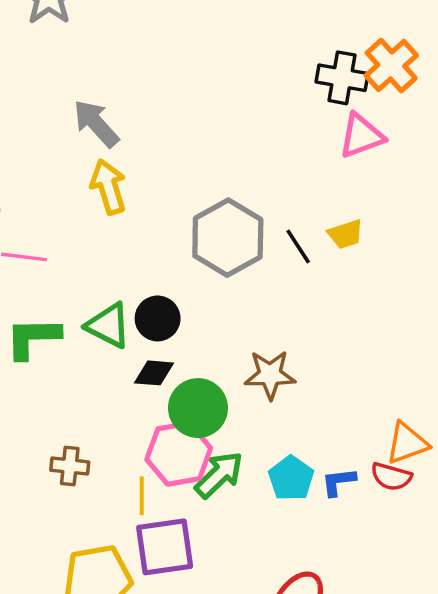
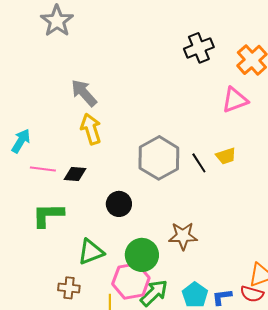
black cross: (342, 78) -> (199, 48), moved, turned -32
green triangle: (108, 325) -> (91, 252), moved, turned -48
black diamond: (154, 373) -> (75, 174), moved

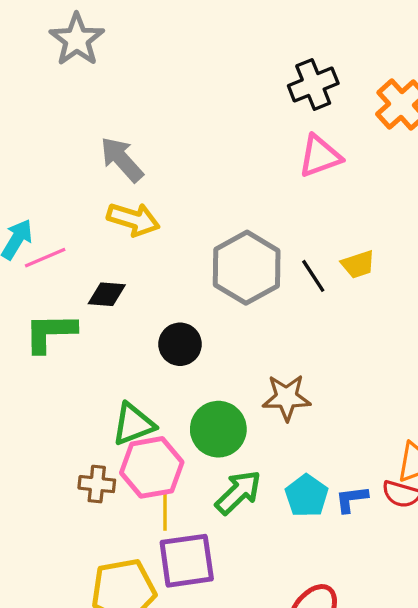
pink triangle: (235, 100) -> (320, 156), moved
yellow arrow: (91, 129) -> (133, 219), turned 124
pink line: (43, 169) -> (45, 258), moved, turned -30
green L-shape: (48, 215) -> (50, 333), moved
pink hexagon: (131, 281) -> (152, 467), moved

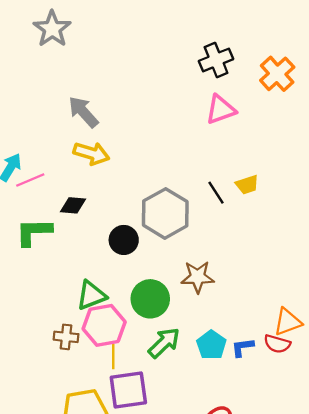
gray hexagon: (247, 268) -> (165, 213), moved

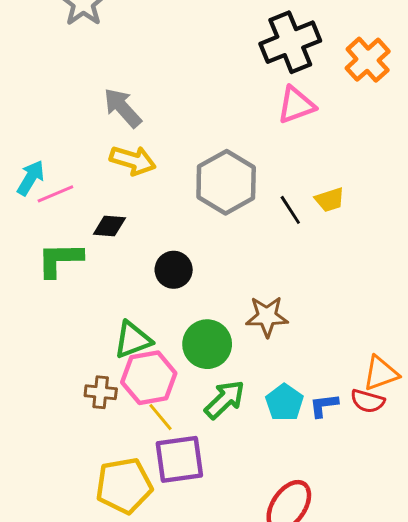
black cross: (216, 60) -> (290, 42), size x1.4
gray hexagon: (165, 213) -> (226, 182), moved
yellow line: (113, 357) -> (160, 417), turned -40

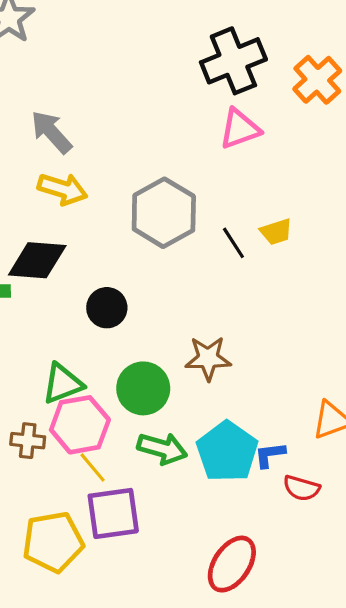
black diamond: (109, 226) -> (37, 260), size x1.6
green arrow: (225, 400) -> (162, 449), turned 60
red semicircle: (368, 401) -> (301, 488), moved
cyan pentagon: (284, 402) -> (227, 452), size x1.5

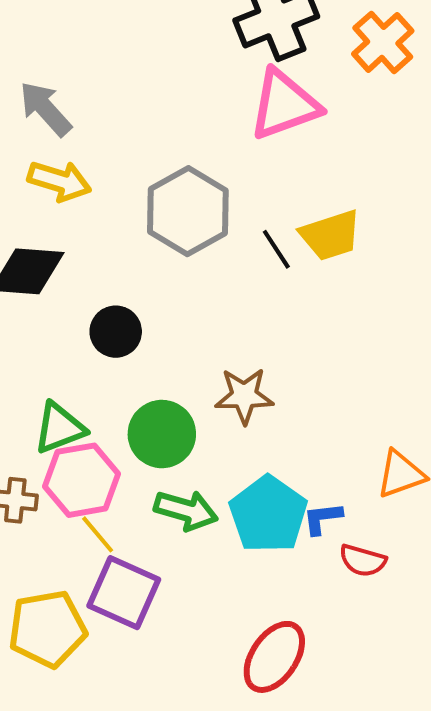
pink triangle: (240, 129) -> (284, 105), size x1.4
yellow trapezoid: (276, 232) -> (331, 235), size x1.5
purple square: (113, 513) -> (124, 593), turned 32

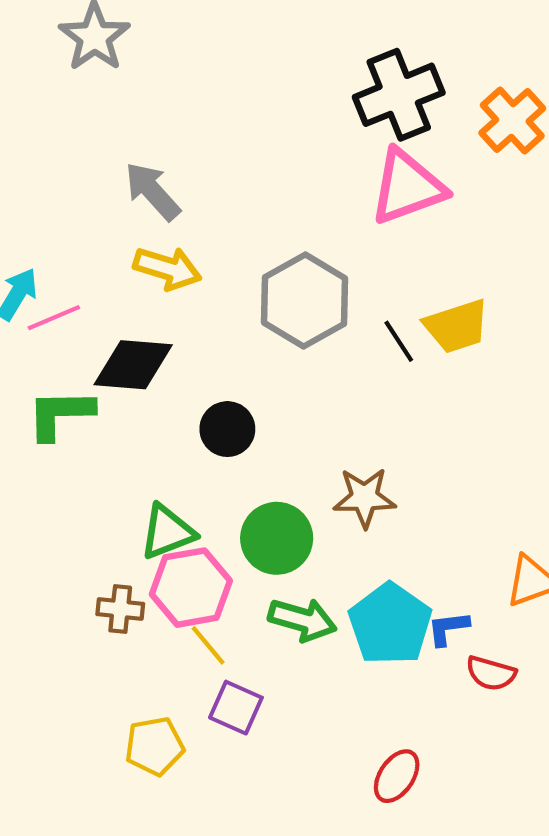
purple square: (124, 593) -> (236, 708), size x0.7
yellow pentagon: (47, 629) -> (155, 746), size x0.7
red ellipse: (274, 657) -> (397, 776), size x0.7

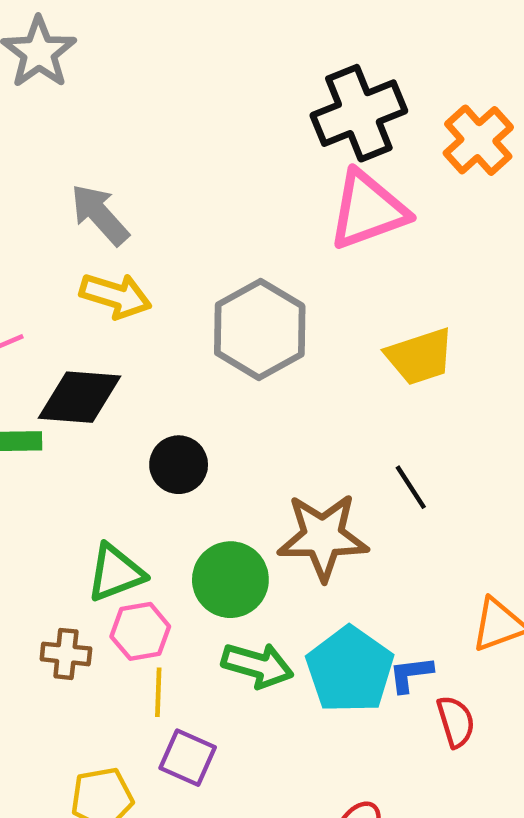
black line: (399, 341) -> (411, 487), moved
brown star: (364, 498) -> (323, 537), size x1.4
pink hexagon: (191, 588) -> (140, 631), size x0.7
yellow line: (208, 645) -> (158, 692), turned 42
red semicircle: (491, 673) -> (456, 722), turned -123

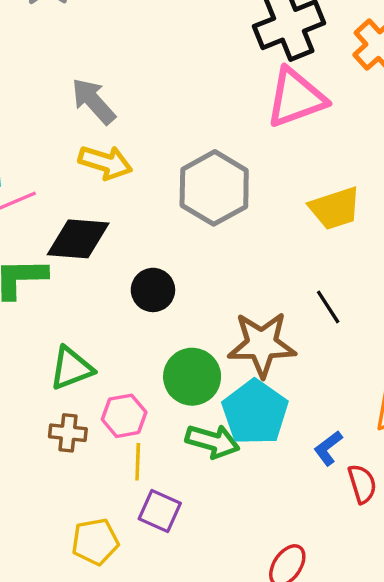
green triangle: (116, 573) -> (71, 368), moved
cyan pentagon: (350, 670) -> (255, 412), moved
blue L-shape: (411, 674) -> (328, 448), turned -30

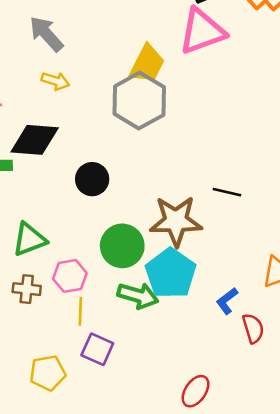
yellow arrow: (105, 162) -> (55, 81), size x0.7
yellow trapezoid: (335, 208) -> (147, 64), moved, turned -45
black line: (328, 307) -> (227, 192), turned -44

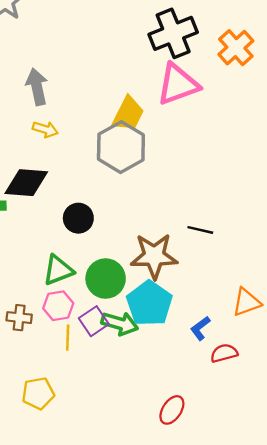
gray arrow: (46, 34) -> (37, 87), turned 30
green triangle: (29, 239) -> (58, 270), moved
red semicircle: (253, 328) -> (224, 353), turned -88
purple square: (97, 349) -> (94, 321), moved, turned 32

